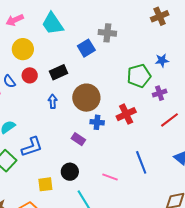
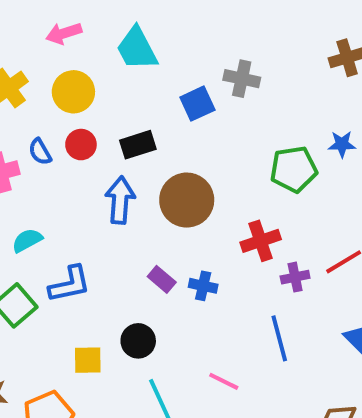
purple cross: (160, 93) -> (295, 277), moved
blue arrow: (53, 101) -> (120, 200), size x1.6
blue cross: (97, 122) -> (203, 286), moved
pink line: (110, 177) -> (224, 381), moved

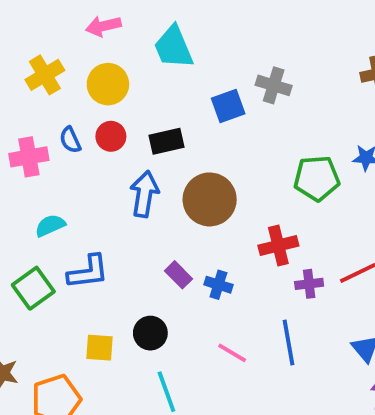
pink line: (224, 381) -> (232, 353), moved

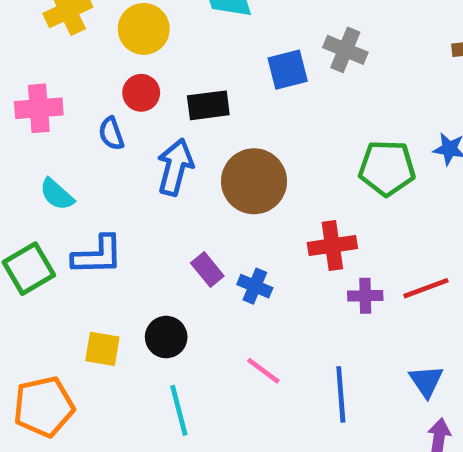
blue semicircle: (70, 140) -> (111, 134), moved
cyan semicircle: (50, 225) -> (57, 194), turned -120
blue line: (289, 342) -> (341, 394), moved

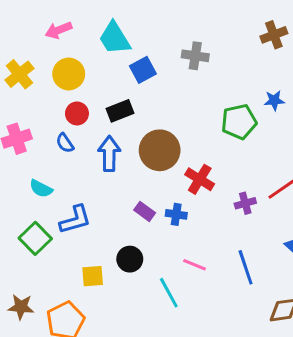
blue square: (288, 70) -> (143, 70), moved
red cross: (332, 246) -> (200, 179), moved, turned -36
cyan line: (179, 410) -> (169, 293), moved

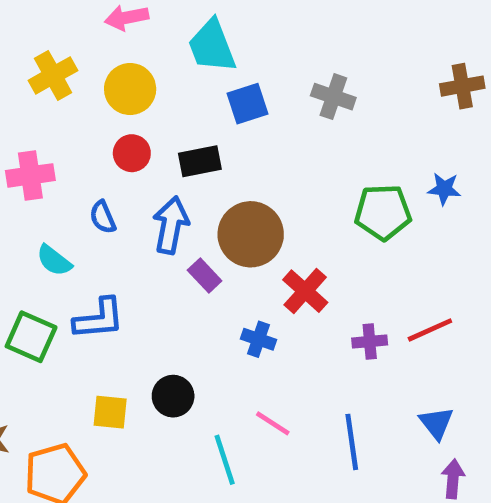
blue semicircle: (65, 143) -> (103, 217), moved
purple rectangle: (145, 211) -> (205, 275), moved
green square: (35, 238) -> (31, 337), turned -32

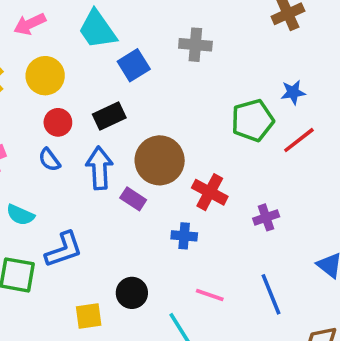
blue semicircle: (103, 217) -> (49, 160), moved
red line: (430, 330) -> (299, 140), moved

